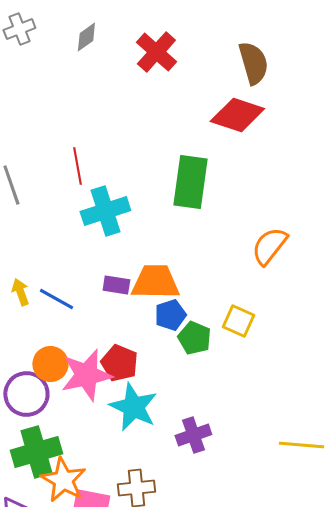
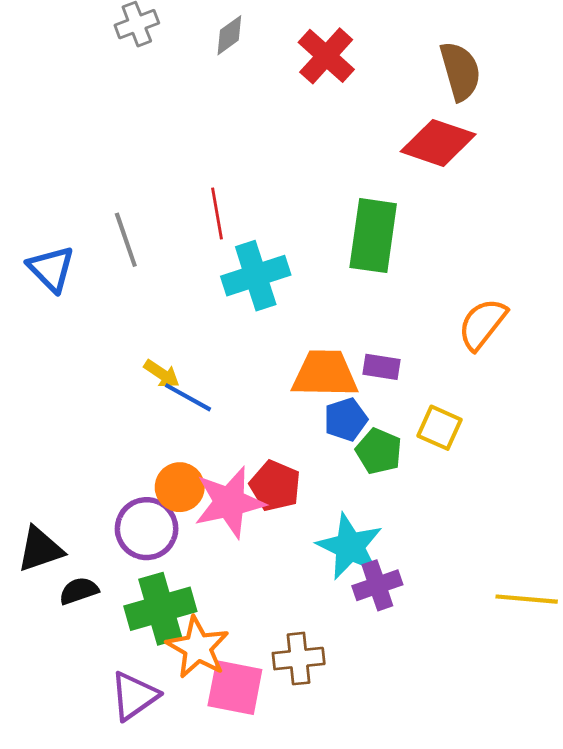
purple rectangle: (116, 285) -> (381, 367), moved
yellow arrow: (20, 292) -> (162, 374), moved, turned 144
cyan star: (133, 407) -> (350, 547), moved

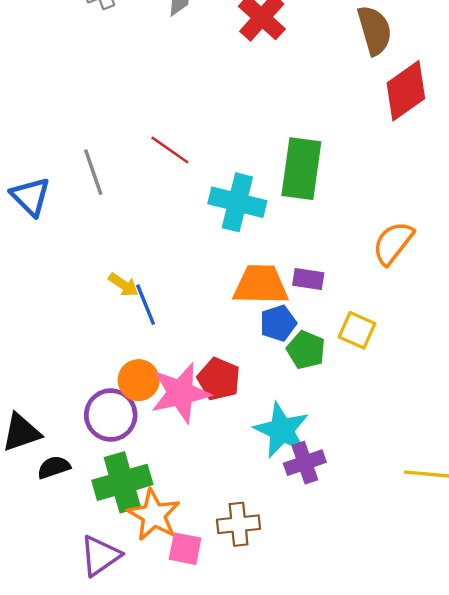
red diamond: (438, 143) -> (406, 91), moved, turned -54
red line: (217, 213) -> (170, 150), turned -45
cyan cross: (256, 276) -> (237, 202), moved, turned 32
blue line: (188, 397) -> (146, 305), turned 39
pink square: (235, 688) -> (185, 549), size x0.7

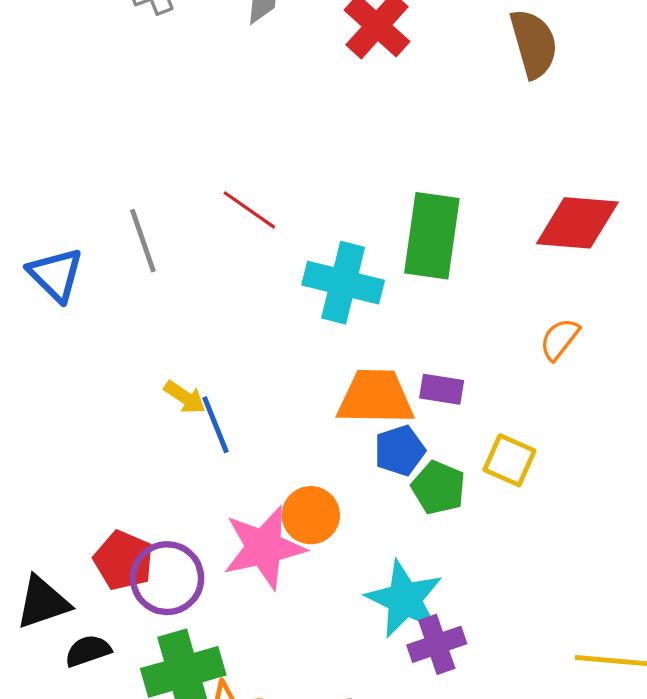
red diamond: (406, 91) -> (577, 223), moved, turned 40
orange semicircle: (393, 243) -> (560, 339), size x0.7
red pentagon: (219, 379) -> (123, 560), moved
orange circle: (139, 380) -> (311, 515), moved

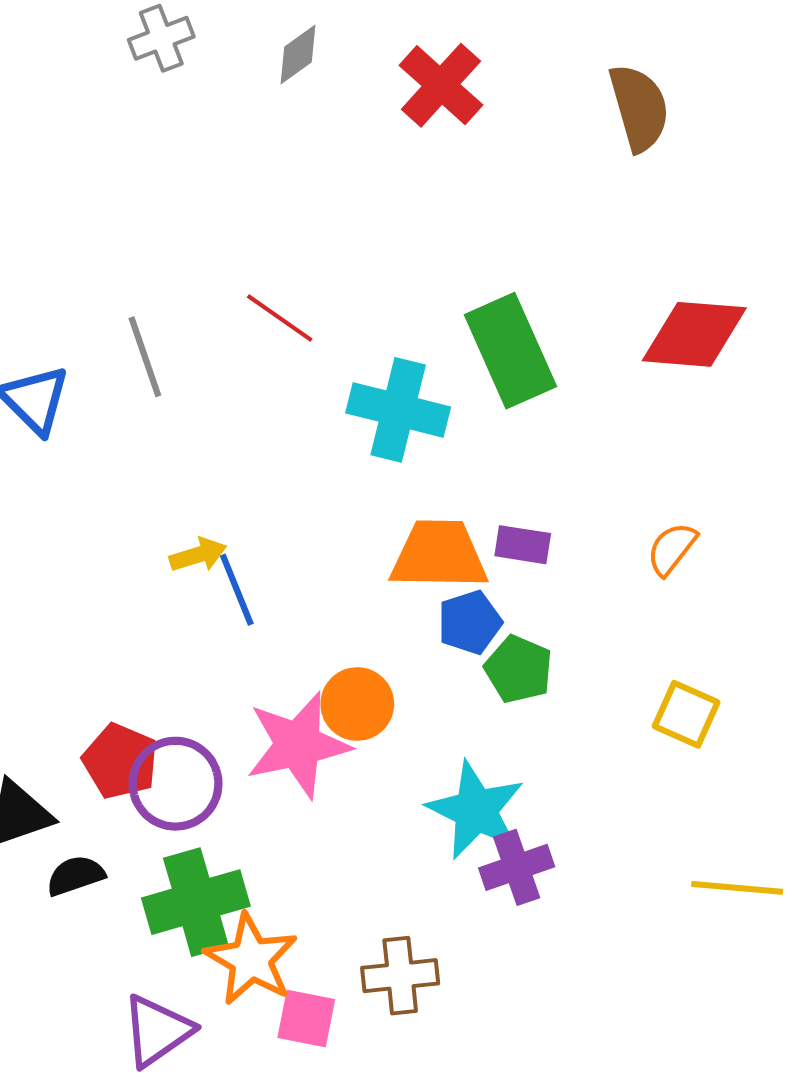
green rectangle: (432, 236) -> (510, 351), turned -32
orange semicircle: (560, 339) -> (672, 549), moved
yellow arrow: (185, 397) -> (198, 555), turned -51
yellow square: (509, 460) -> (686, 714), moved

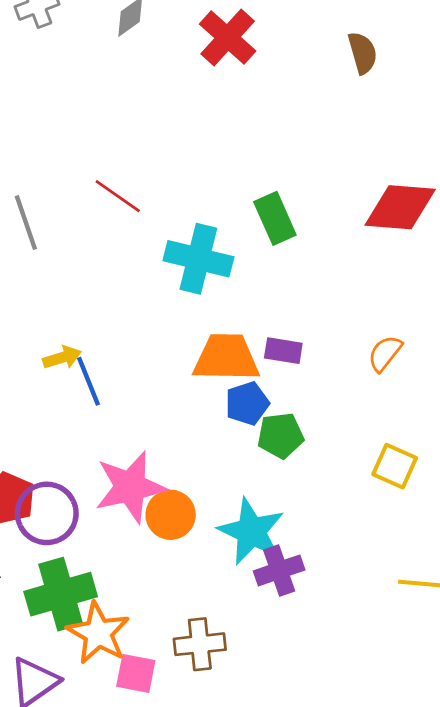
brown semicircle: (639, 108) -> (363, 53), size x0.7
green rectangle: (510, 351) -> (275, 218), size x0.7
green pentagon: (519, 669) -> (281, 435), turned -30
orange circle: (357, 704) -> (171, 515), moved

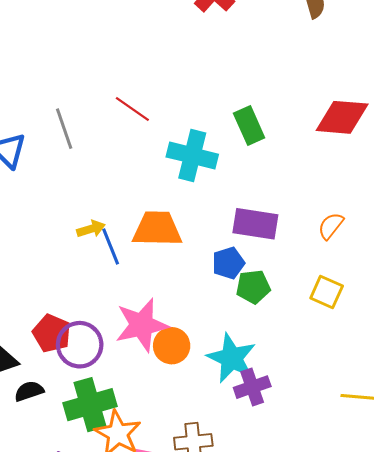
purple rectangle: (283, 351) -> (255, 224), size x1.6
orange trapezoid: (226, 358) -> (157, 229), moved
yellow square: (395, 466) -> (327, 292), moved

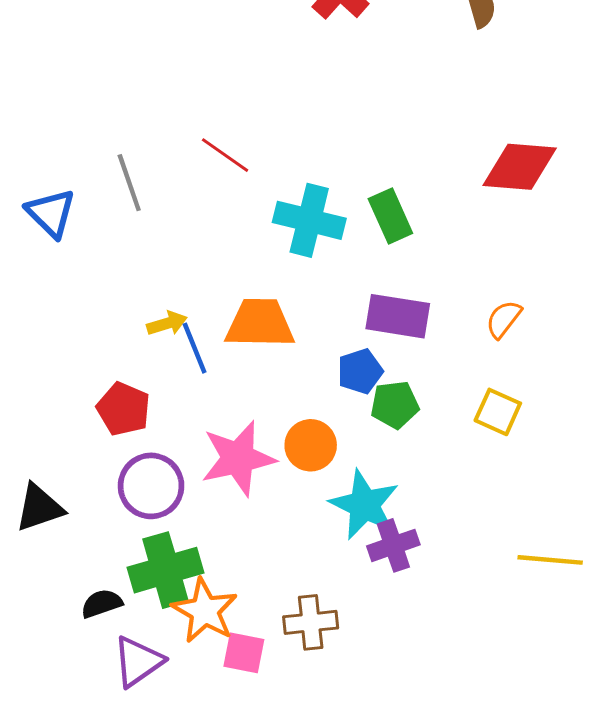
green rectangle: (249, 126) -> (390, 216), moved
red pentagon: (52, 333) -> (123, 409), moved
orange circle: (172, 346) -> (311, 445), moved
black semicircle: (29, 391) -> (102, 603), moved

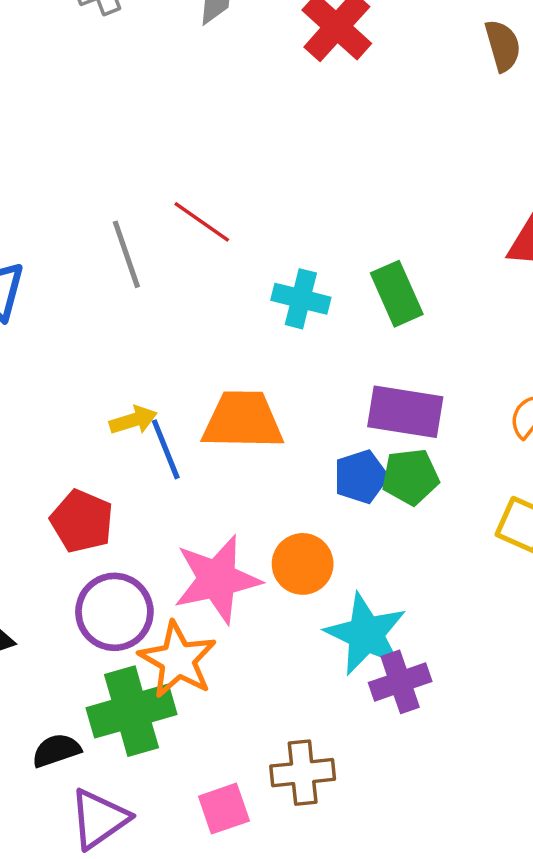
gray line: (129, 183) -> (126, 254), moved
cyan cross: (309, 220) -> (301, 299), size x0.7
green pentagon: (395, 405) -> (410, 477), moved
orange star: (205, 611) -> (178, 660), moved
pink square: (244, 653) -> (224, 809), turned -30

